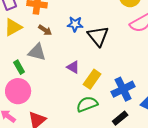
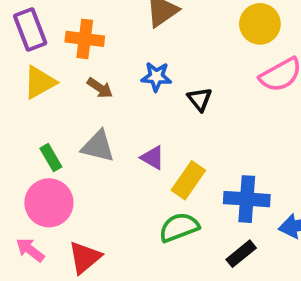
black triangle: (98, 36) -> (200, 99), size x0.6
gray triangle: (37, 52) -> (98, 146), moved
blue cross: (123, 89) -> (247, 199), turned 30

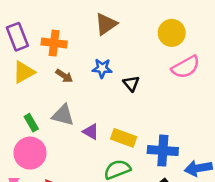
purple triangle: (153, 158) -> (91, 132), moved
yellow rectangle: (188, 180) -> (124, 138), turned 75

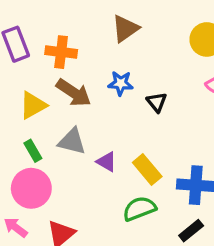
yellow triangle: (24, 72) -> (33, 105), moved
brown arrow: (64, 76) -> (74, 93), size x1.6
yellow rectangle: (124, 138) -> (147, 169), turned 30

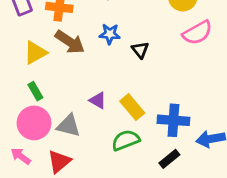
gray triangle: (72, 141) -> (69, 126), moved

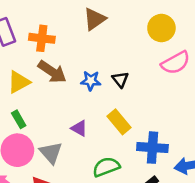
blue star: (110, 34) -> (91, 81), moved
yellow rectangle: (132, 107) -> (119, 122), moved
gray triangle: (69, 126) -> (51, 153), turned 35

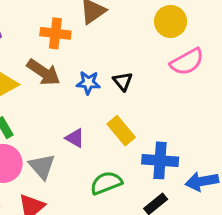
orange cross: (42, 38) -> (55, 33), moved

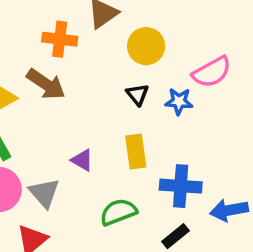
yellow circle: (171, 21) -> (146, 46), moved
blue star: (88, 83) -> (179, 101), moved
yellow rectangle: (121, 131) -> (136, 152), turned 32

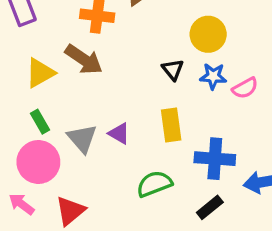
yellow circle: (146, 46) -> (208, 34), moved
pink semicircle: (212, 72) -> (245, 88), moved, size x0.7
gray triangle: (44, 193) -> (82, 138), moved

